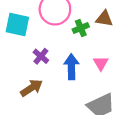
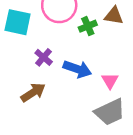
pink triangle: (101, 63) -> (110, 81), moved
blue arrow: (71, 67) -> (77, 69), turned 110

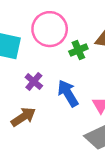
blue arrow: (77, 69) -> (68, 93), turned -140

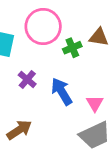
brown arrow: (23, 117) -> (19, 130), moved

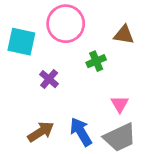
green cross: (72, 48) -> (96, 61), moved
blue arrow: (62, 91) -> (81, 132), moved

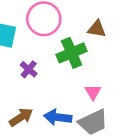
green cross: (96, 61) -> (72, 53), size x1.6
blue arrow: (81, 132) -> (58, 117), turned -52

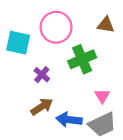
brown triangle: (97, 29) -> (106, 25), moved
brown arrow: (21, 117) -> (42, 107), moved

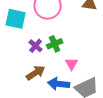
green cross: (82, 59) -> (55, 44), moved, size x0.7
pink triangle: (102, 96) -> (72, 64), moved

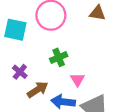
purple cross: (36, 46) -> (20, 72), moved

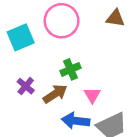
cyan square: (15, 30) -> (21, 37), turned -35
brown arrow: (38, 90) -> (55, 94), moved

